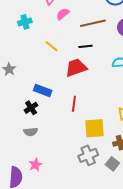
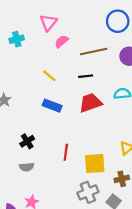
cyan cross: (25, 22) -> (17, 39), moved
red trapezoid: (76, 68) -> (90, 103), moved
blue rectangle: (43, 90) -> (52, 106), moved
red line: (74, 104) -> (66, 152), moved

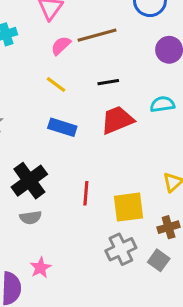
pink semicircle: (62, 41) -> (61, 46), moved
brown line: (94, 52) -> (97, 35), moved
black cross: (27, 141) -> (29, 181), size x1.6

